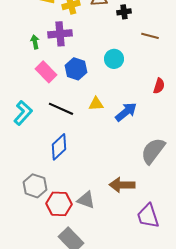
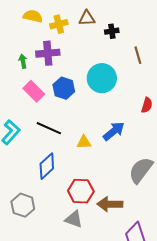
brown line: (150, 36) -> (138, 55), turned 60
cyan circle: (114, 59) -> (102, 78), size x1.5
yellow triangle: (96, 104) -> (84, 142), moved
red hexagon: (59, 204) -> (81, 191), moved

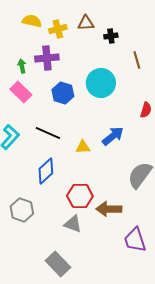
pink rectangle: (34, 91) -> (21, 92), moved

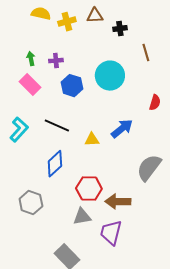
purple cross: (47, 58) -> (56, 61), moved, size x0.6
gray triangle: (73, 224) -> (82, 217), turned -30
purple trapezoid: (135, 240) -> (111, 233), moved, turned 32

